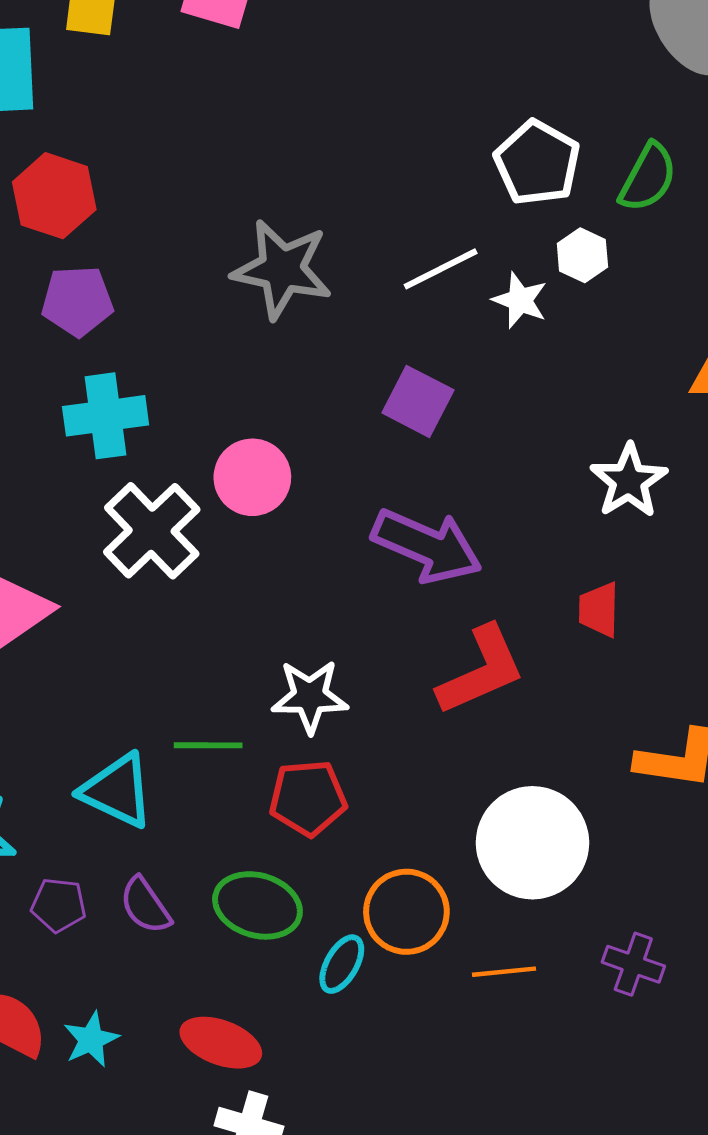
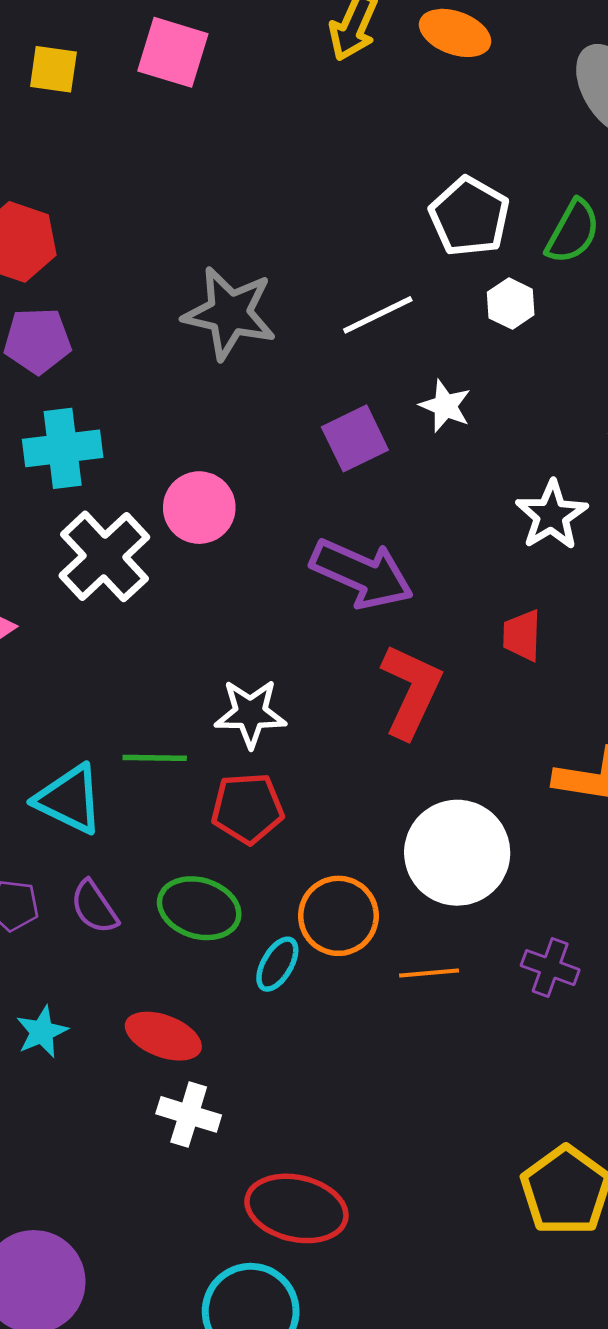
white star: (520, 300) -> (445, 406), moved
purple square: (418, 401) -> (355, 438), turned 36
red L-shape: (481, 670) -> (411, 691), turned -42

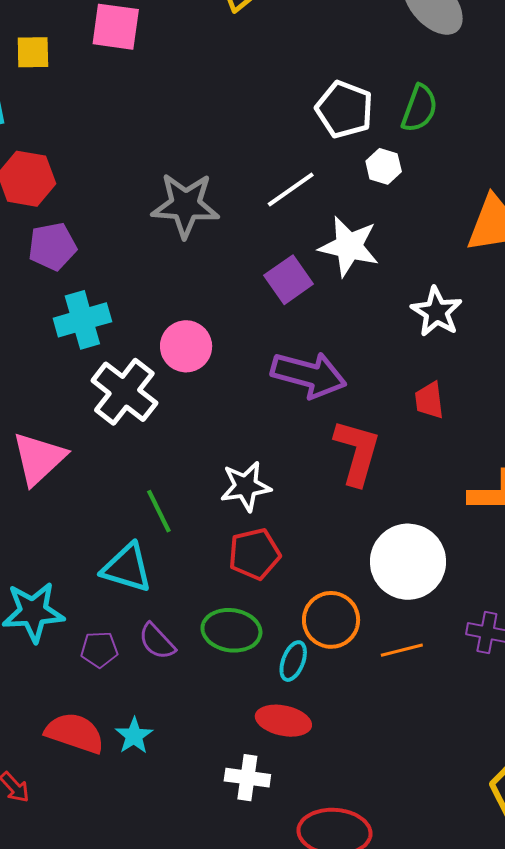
white star: (445, 406) -> (349, 246), size x1.6
green line: (155, 758) -> (159, 511), moved, turned 72
red ellipse: (163, 1036) -> (283, 721), moved

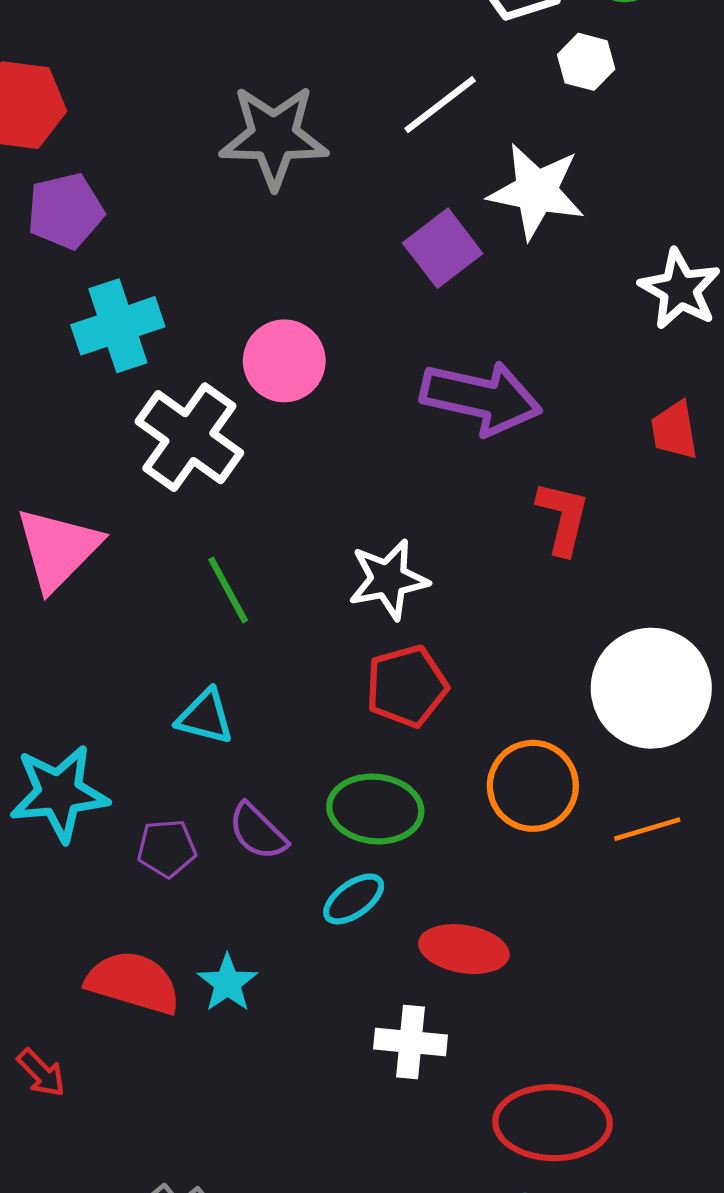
red L-shape: (357, 452) -> (563, 518), size x0.7
green line: (159, 511) -> (228, 590), moved
cyan triangle: (127, 568) -> (205, 717), size x0.7
cyan ellipse: (293, 661) -> (354, 899), moved, turned 36

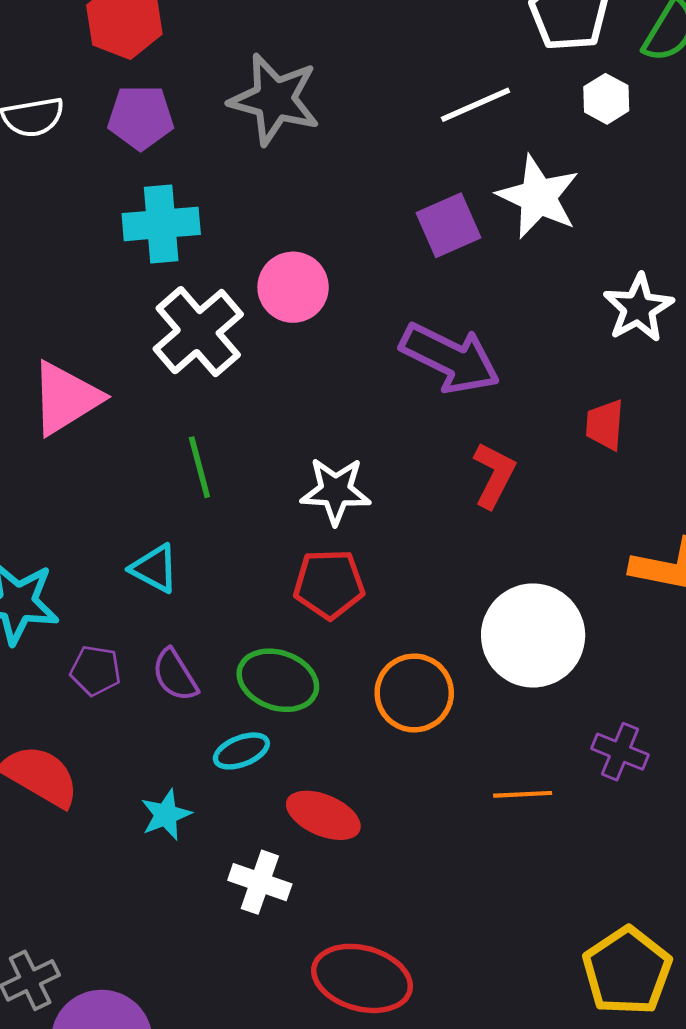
gray star: (274, 137) -> (275, 99), moved
orange line: (647, 829) -> (523, 794), moved
cyan star: (228, 983) -> (166, 815), moved

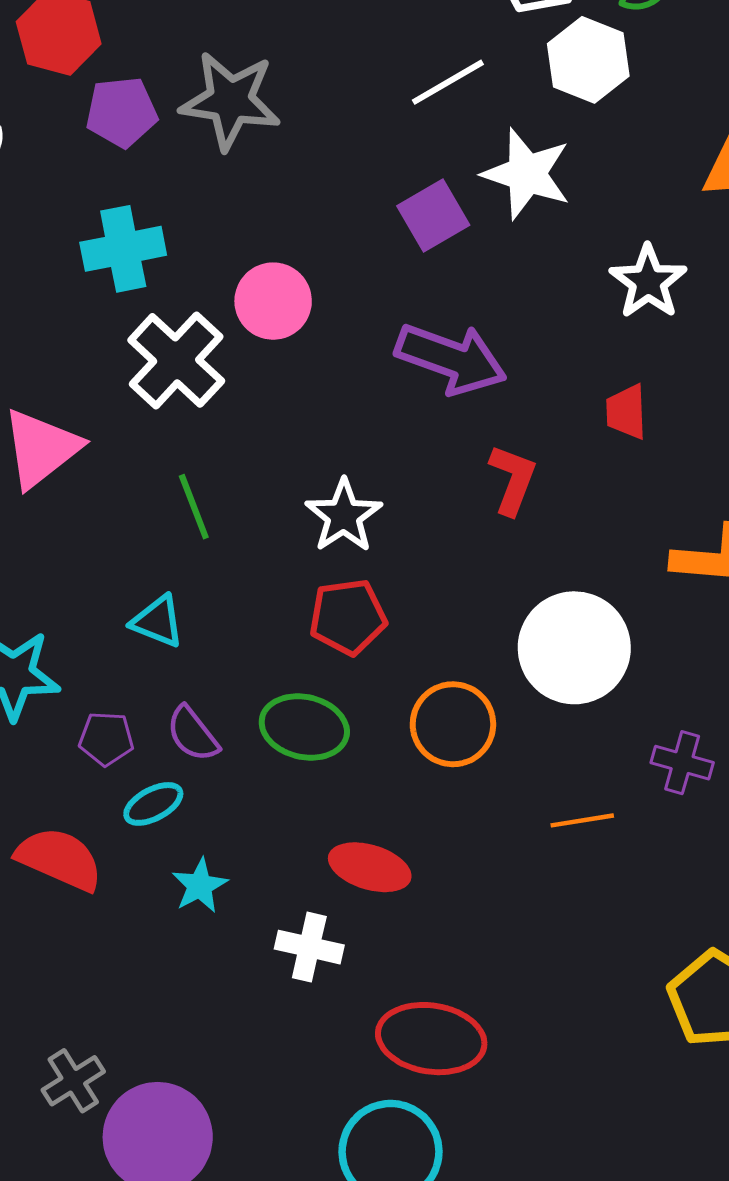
white hexagon: (606, 99) -> (588, 60), size x1.6
purple pentagon: (141, 117) -> (122, 112), moved
white star: (336, 491) -> (344, 516), turned -30
cyan ellipse: (241, 751) -> (153, 804), moved

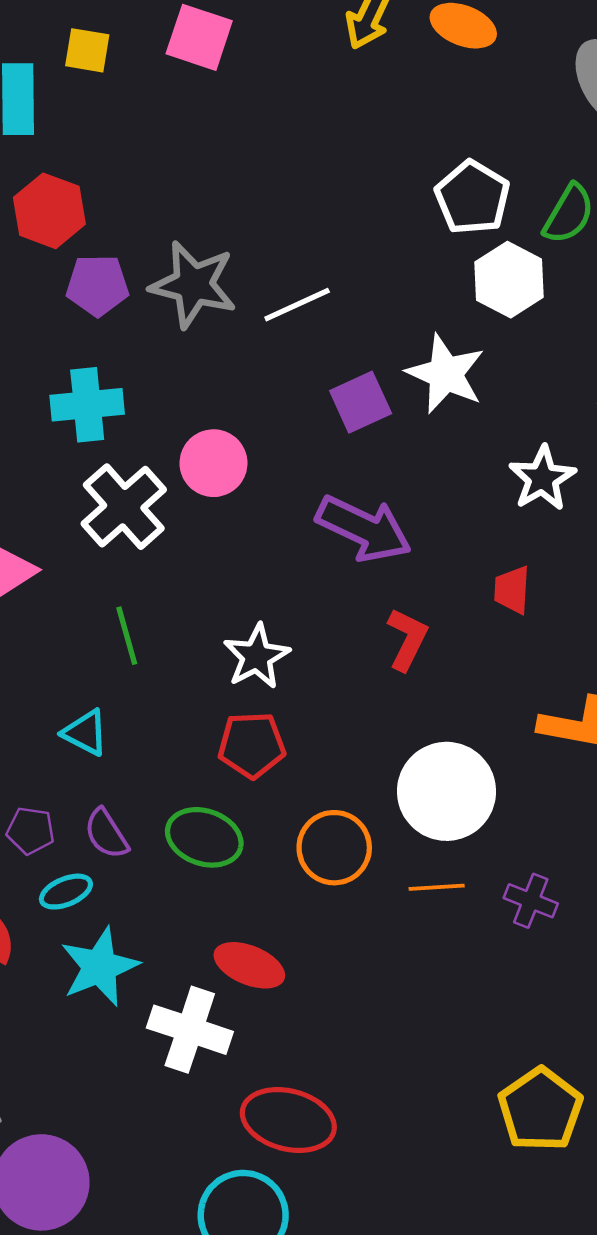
white line: (448, 82) -> (297, 305), moved
orange line: (582, 820) -> (437, 887), moved
cyan star: (200, 886) -> (100, 967), size x1.6
white cross: (309, 947) -> (190, 1030), size x1.4

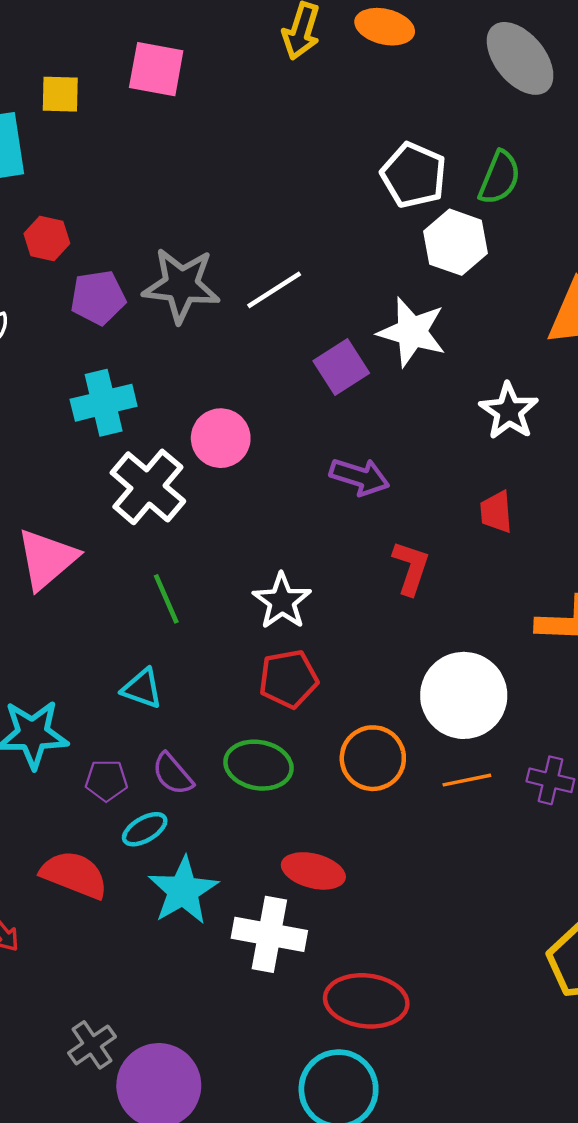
red hexagon: (49, 211) -> (47, 238), size x0.7
purple arrow: (364, 529) -> (360, 477), size x0.7

